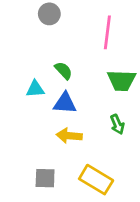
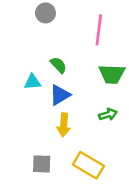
blue triangle: (65, 103) -> (60, 95), turned -35
green arrow: (117, 124) -> (108, 114), turned -84
yellow arrow: (69, 136) -> (64, 125), turned -90

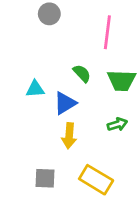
green semicircle: (58, 65) -> (82, 73), moved

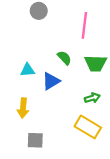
yellow arrow: (69, 136) -> (23, 108), moved
yellow rectangle: (96, 180) -> (88, 127), moved

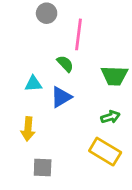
pink line: (84, 25) -> (78, 34), moved
green semicircle: (64, 58) -> (65, 64), moved

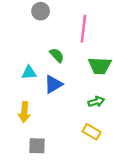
pink line: (78, 34) -> (83, 29), moved
yellow rectangle: (105, 152) -> (92, 132), size x0.7

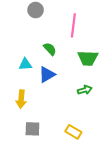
yellow rectangle: (92, 132) -> (73, 132), moved

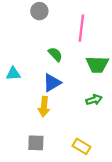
cyan triangle: (25, 64) -> (13, 74), moved
yellow arrow: (21, 99) -> (44, 107), moved

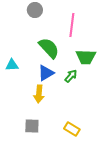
green semicircle: (55, 54) -> (49, 48), size x1.6
green arrow: (94, 100) -> (71, 76), moved, turned -32

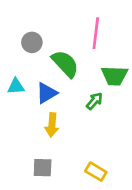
gray circle: (35, 10) -> (32, 42), moved
blue triangle: (46, 73) -> (47, 93), moved

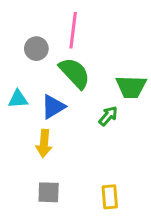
pink line: (96, 33) -> (73, 30), moved
yellow arrow: (52, 125) -> (44, 143), moved
yellow rectangle: (96, 172) -> (110, 197), turned 54

